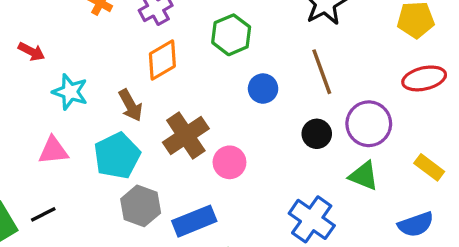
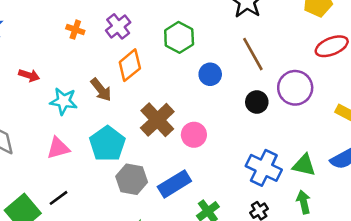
brown arrow: (130, 105) -> (101, 90), moved
green triangle: (364, 176) -> (304, 165), moved

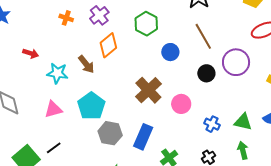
brown cross: (157, 120) -> (148, 90), moved
pink circle: (194, 135) -> (181, 104), moved
blue cross: (264, 168) -> (212, 124), size x0.6
blue rectangle: (174, 184) -> (143, 137), turned -35

